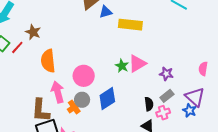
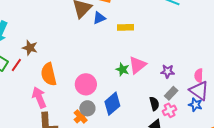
yellow rectangle: (130, 25) -> (125, 27), size x0.7
pink semicircle: (203, 69) -> (199, 76), moved
pink arrow: (58, 92) -> (39, 97), moved

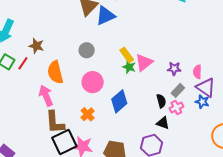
blue triangle: (99, 18) -> (105, 16), size x1.5
yellow rectangle: (125, 27) -> (127, 55), moved, turned 56
pink semicircle: (199, 76) -> (197, 72), moved
gray circle: (87, 108) -> (87, 50), moved

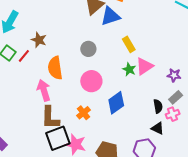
yellow rectangle: (127, 55) -> (129, 44), moved

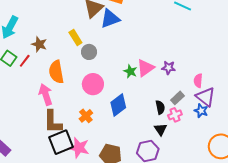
yellow rectangle: (129, 44) -> (75, 38), moved
purple star: (174, 75) -> (169, 68), moved
black triangle: (158, 128) -> (160, 129), turned 32

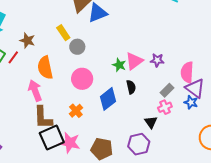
pink semicircle: (198, 81) -> (187, 72), size x1.5
black semicircle: (160, 107) -> (131, 87), moved

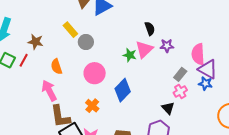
orange semicircle: (45, 68) -> (57, 67), size x0.7
black semicircle: (131, 87) -> (150, 29), moved

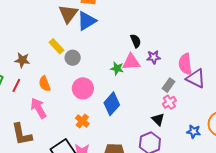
pink triangle: (144, 49) -> (131, 62), turned 42
red line: (24, 60) -> (16, 85), moved
blue star: (205, 84) -> (194, 132), moved
brown L-shape: (60, 116) -> (22, 134), moved

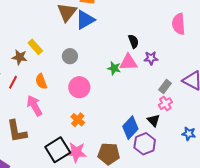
yellow rectangle: (56, 46) -> (35, 47), moved
pink semicircle: (185, 64) -> (179, 24), moved
blue diamond: (112, 104) -> (130, 128), moved

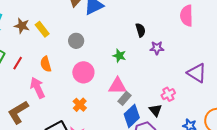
brown star: (20, 57) -> (22, 26), moved
pink triangle: (128, 62) -> (118, 86), moved
gray rectangle: (165, 86) -> (124, 98), moved
brown L-shape: (17, 131) -> (18, 112), turned 65

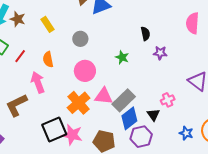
brown star: (22, 26) -> (18, 19), moved
pink triangle: (118, 86) -> (104, 96), moved
gray rectangle: (124, 98) -> (124, 100), size x1.6
orange cross: (80, 105) -> (79, 103), size x1.6

